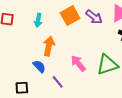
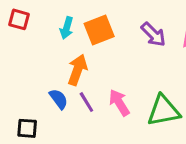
orange square: (70, 16) -> (99, 30), moved
purple line: (58, 82) -> (86, 102), moved

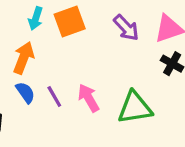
orange arrow: (78, 70) -> (24, 58), moved

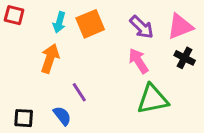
blue semicircle: (25, 92) -> (62, 116), moved
pink arrow: (89, 98) -> (138, 61), moved

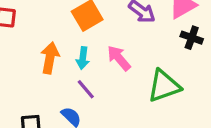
cyan arrow: (59, 22) -> (83, 58), moved
pink arrow: (138, 61) -> (119, 58), moved

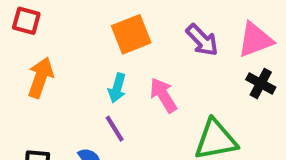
orange arrow: (50, 58) -> (41, 78), moved

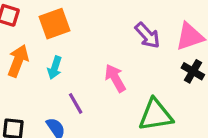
orange square: (131, 34) -> (54, 24), moved
cyan arrow: (117, 88) -> (55, 68), moved

